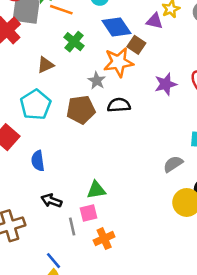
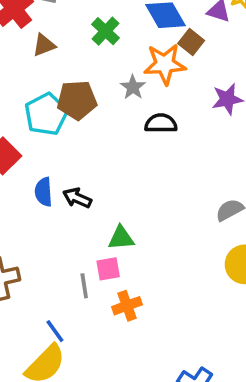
brown triangle: (45, 65) -> (44, 45), moved
brown pentagon: (81, 110) -> (77, 100), moved
black arrow: (51, 201) -> (77, 198), moved

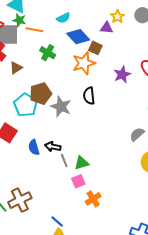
gray star: (133, 87) -> (61, 107), moved, size x1.5
black semicircle: (161, 123) -> (89, 96), turned -84
gray line: (84, 286) -> (64, 161), moved

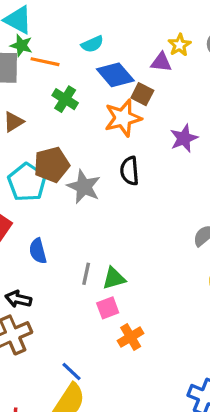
black arrow: (53, 147) -> (18, 299), moved
gray line: (64, 161) -> (86, 274), turned 32

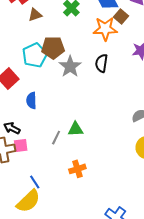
gray line: (86, 274) -> (56, 138), moved
pink square: (108, 308) -> (21, 146), moved

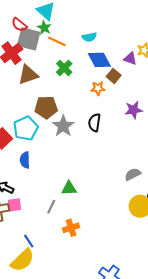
brown triangle: (35, 15) -> (28, 75), size x1.5
orange star: (105, 29) -> (98, 88), size x0.6
cyan pentagon: (35, 55) -> (26, 128), moved
gray line: (56, 138) -> (51, 207), moved

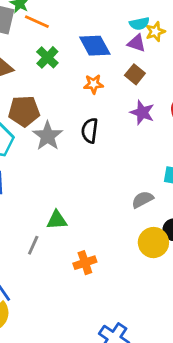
cyan semicircle: (89, 37) -> (139, 24), moved
brown square: (114, 76) -> (135, 74), moved
purple star: (134, 110) -> (142, 112), turned 30
orange cross: (71, 228) -> (85, 263), moved

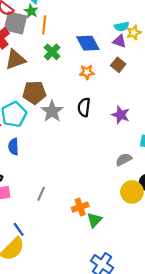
orange line: (37, 22) -> (44, 25), turned 72
purple star: (142, 112) -> (121, 115), moved
green triangle: (57, 220) -> (94, 220), moved, turned -42

